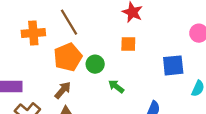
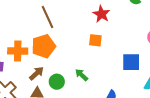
orange cross: (33, 33) -> (18, 51), moved
green circle: (95, 64) -> (57, 82), moved

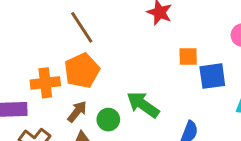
orange square: (95, 40) -> (188, 56), moved
green arrow: (82, 75) -> (143, 105), size x1.6

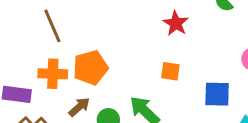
brown line: (82, 27) -> (52, 26), moved
orange square: (188, 56) -> (170, 71), moved

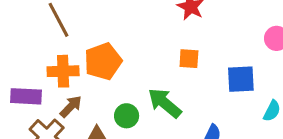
brown arrow: (79, 107) -> (71, 107), moved

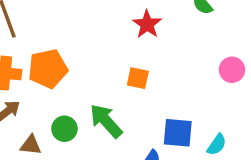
blue square: (241, 79) -> (178, 133), moved

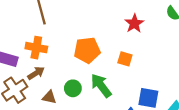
orange pentagon: (48, 69) -> (87, 50), moved

